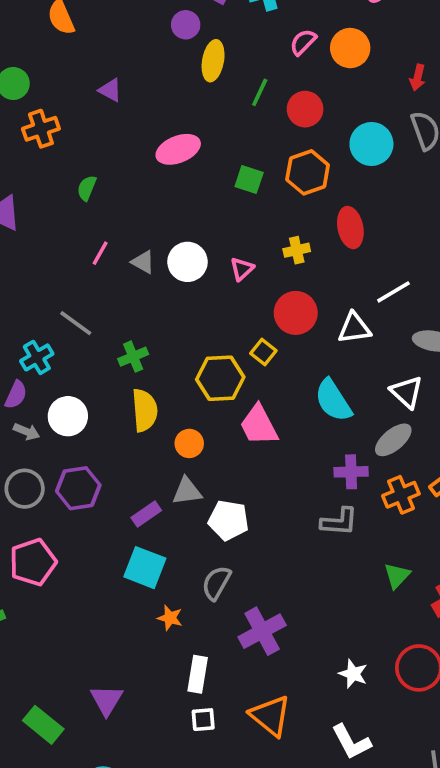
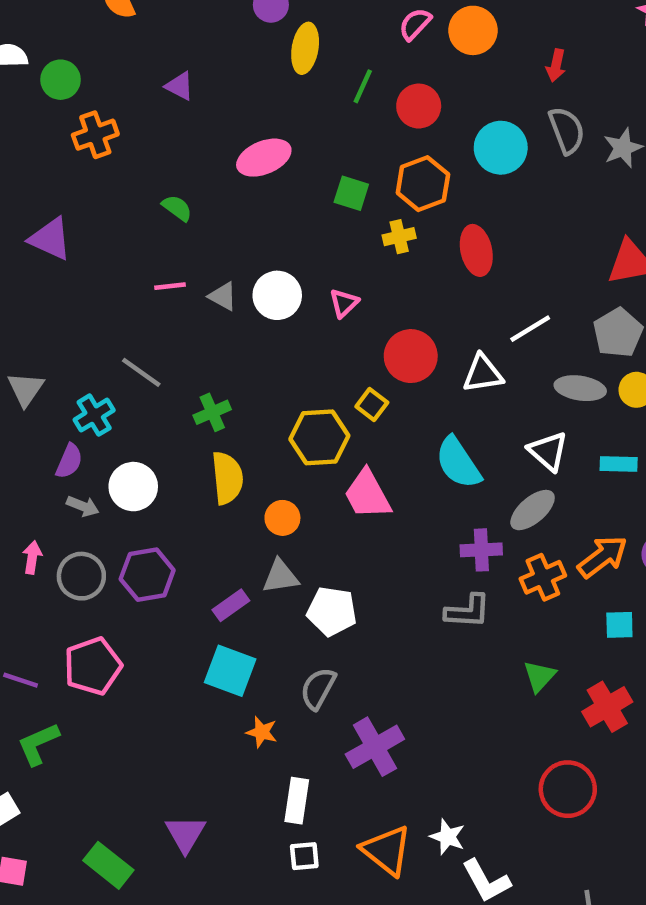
green semicircle: (87, 188) -> (177, 208), moved, turned 105
yellow cross: (297, 250) -> (399, 237), moved
pink line: (100, 253) -> (170, 286), turned 55
white star: (353, 674) -> (447, 837), moved

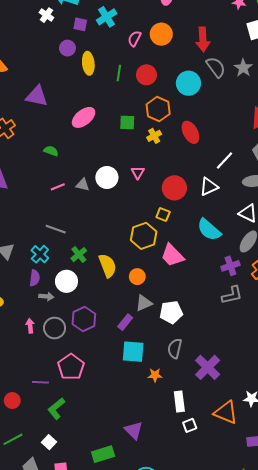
red arrow: (556, 65) -> (203, 39), size x1.6
purple triangle: (179, 86) -> (37, 96), size x1.6
green cross: (212, 412) -> (79, 255), moved
green rectangle: (108, 865) -> (103, 454), turned -40

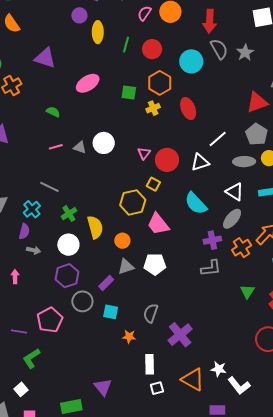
pink triangle: (138, 173) -> (144, 153), moved
white circle: (66, 281) -> (68, 245), moved
white pentagon: (171, 312) -> (155, 264), moved
gray circle: (55, 328) -> (82, 301), moved
cyan square: (133, 352) -> (111, 312), size x0.7

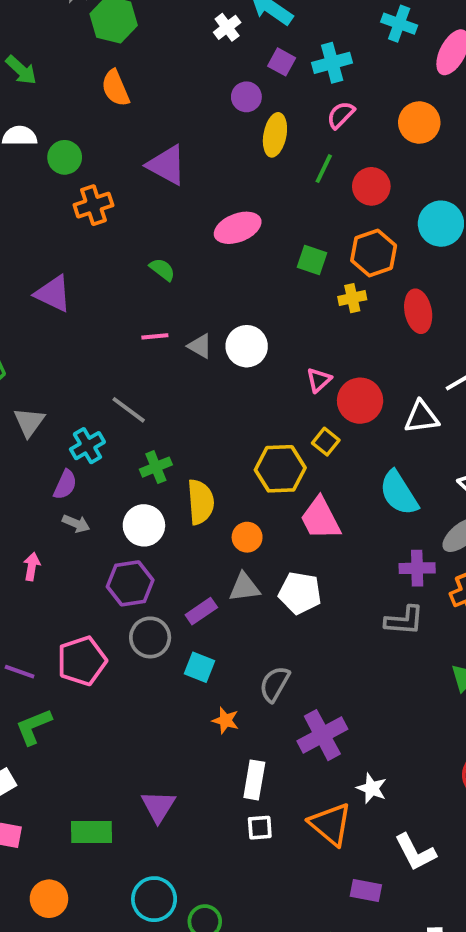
pink semicircle: (144, 13) -> (341, 115), moved
white star: (219, 369) -> (372, 788), moved

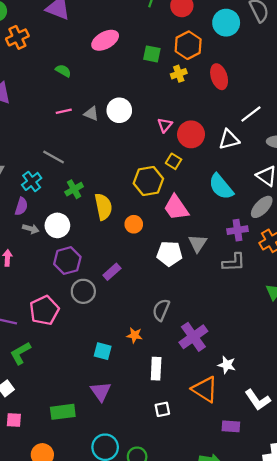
white circle: (144, 525) -> (57, 225), moved
gray triangle: (244, 587) -> (198, 243), moved, turned -42
cyan square: (200, 667) -> (103, 351), moved
white square: (260, 828) -> (162, 409), moved

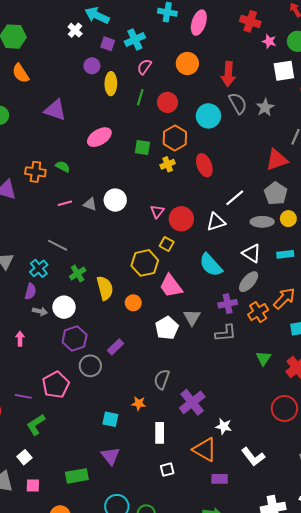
orange cross: (17, 37) -> (35, 172), moved, turned 36
white pentagon: (169, 254) -> (167, 328), turned -30
purple rectangle: (231, 426) -> (220, 479), moved

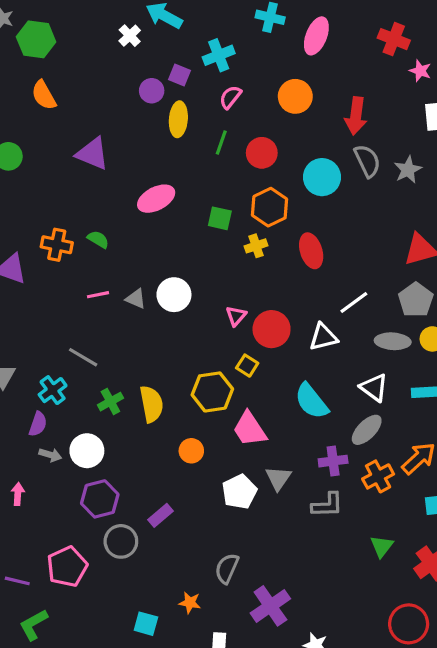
purple square: (108, 44) -> (179, 75), moved
yellow semicircle: (105, 288) -> (151, 404), moved

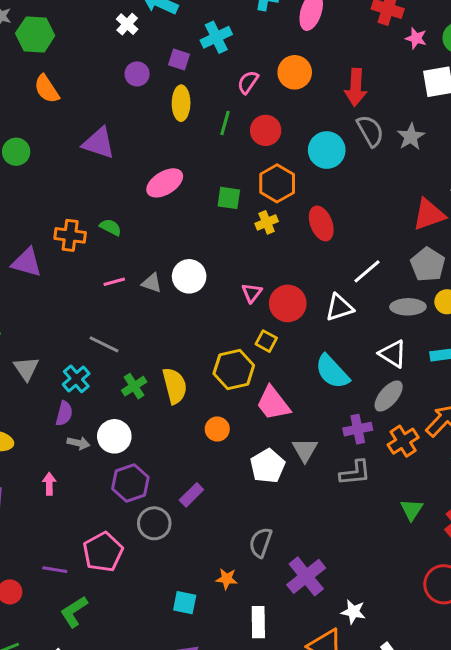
purple circle: (152, 91) -> (137, 74), moved
pink semicircle: (230, 97) -> (248, 82), moved

